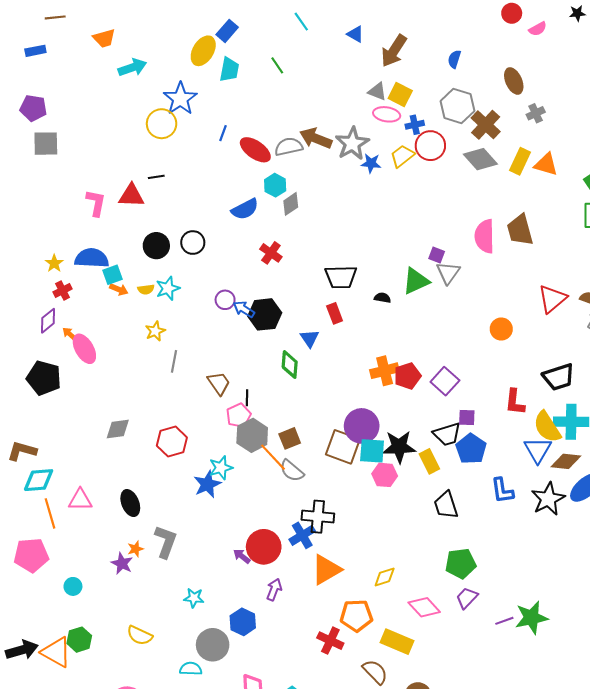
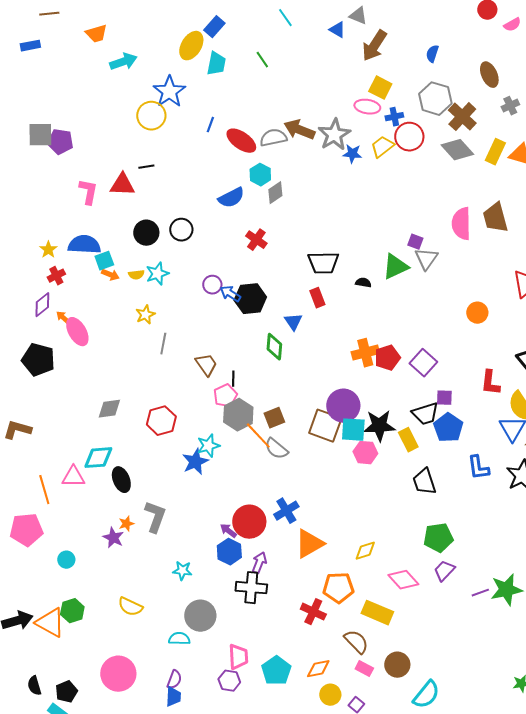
gray triangle: (377, 91) -> (358, 16), moved
purple pentagon: (33, 108) -> (60, 142), moved
cyan diamond: (39, 480) -> (98, 458), moved
black cross: (318, 517) -> (251, 588), moved
blue hexagon: (243, 622) -> (229, 552), moved

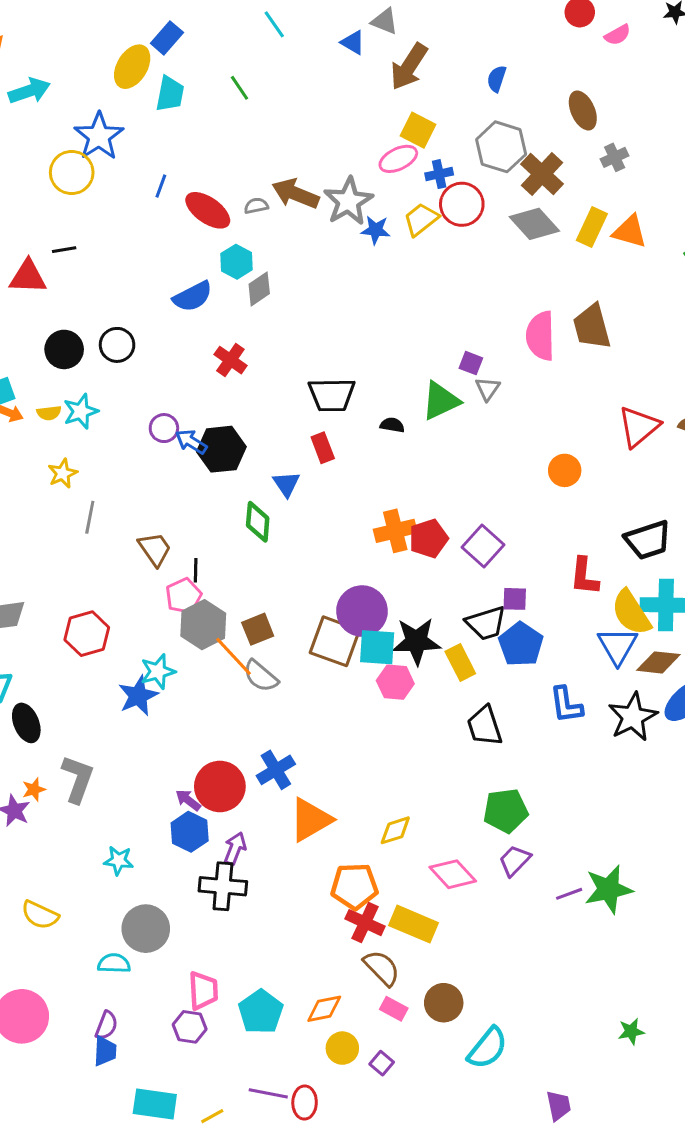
pink ellipse: (367, 107) -> (398, 159), turned -35
gray semicircle: (273, 138) -> (256, 206), size x0.6
gray triangle: (426, 259) -> (488, 389), size x0.7
red cross: (313, 612) -> (365, 923), moved

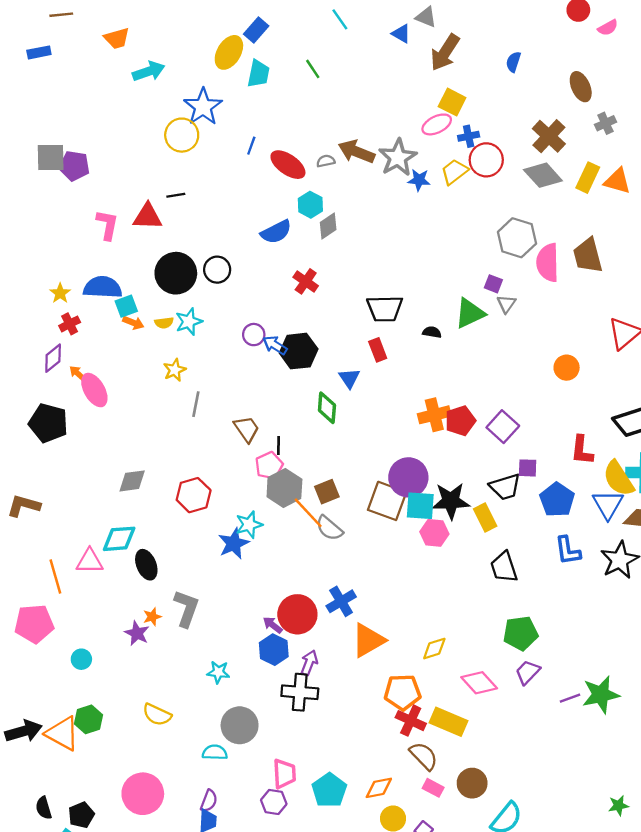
gray hexagon: (501, 147) -> (517, 238), moved
black circle: (64, 349) -> (176, 273), size x1.4
blue pentagon: (521, 644) -> (557, 500), moved

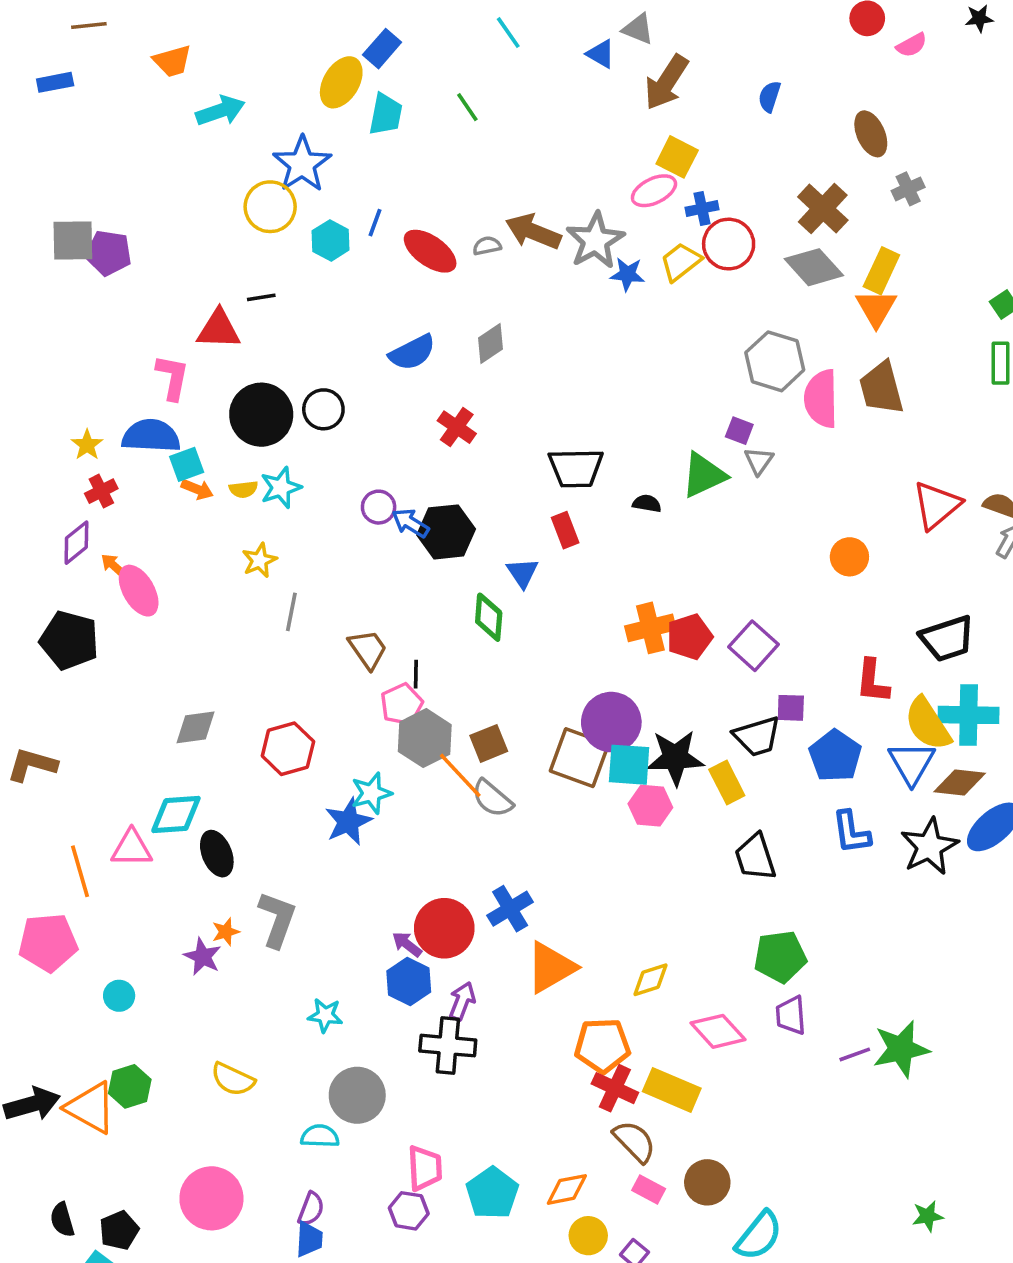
orange triangle: (617, 181) -> (876, 308), moved, turned 44
cyan hexagon: (310, 205) -> (331, 240), moved
pink L-shape: (107, 225) -> (172, 377), moved
purple trapezoid: (528, 672) -> (791, 1015), turned -48

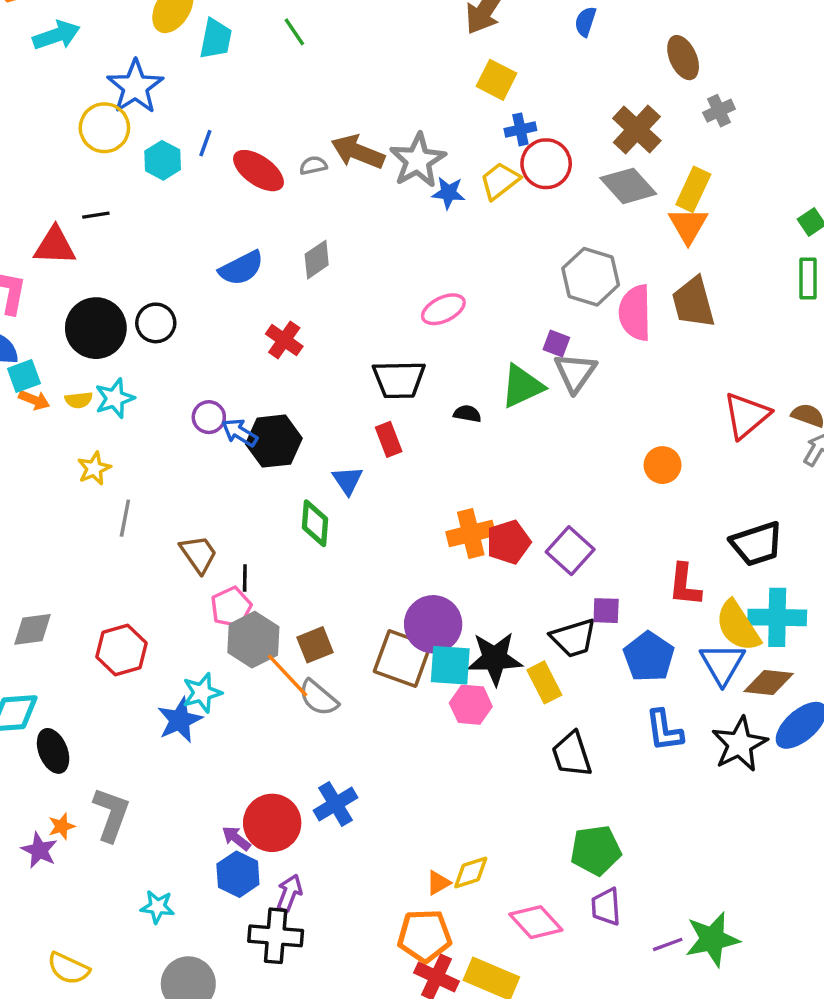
pink ellipse: (654, 191) -> (443, 309), moved
gray triangle: (759, 461) -> (575, 373), size x1.5
orange triangle: (551, 967) -> (438, 883), moved, size x0.5

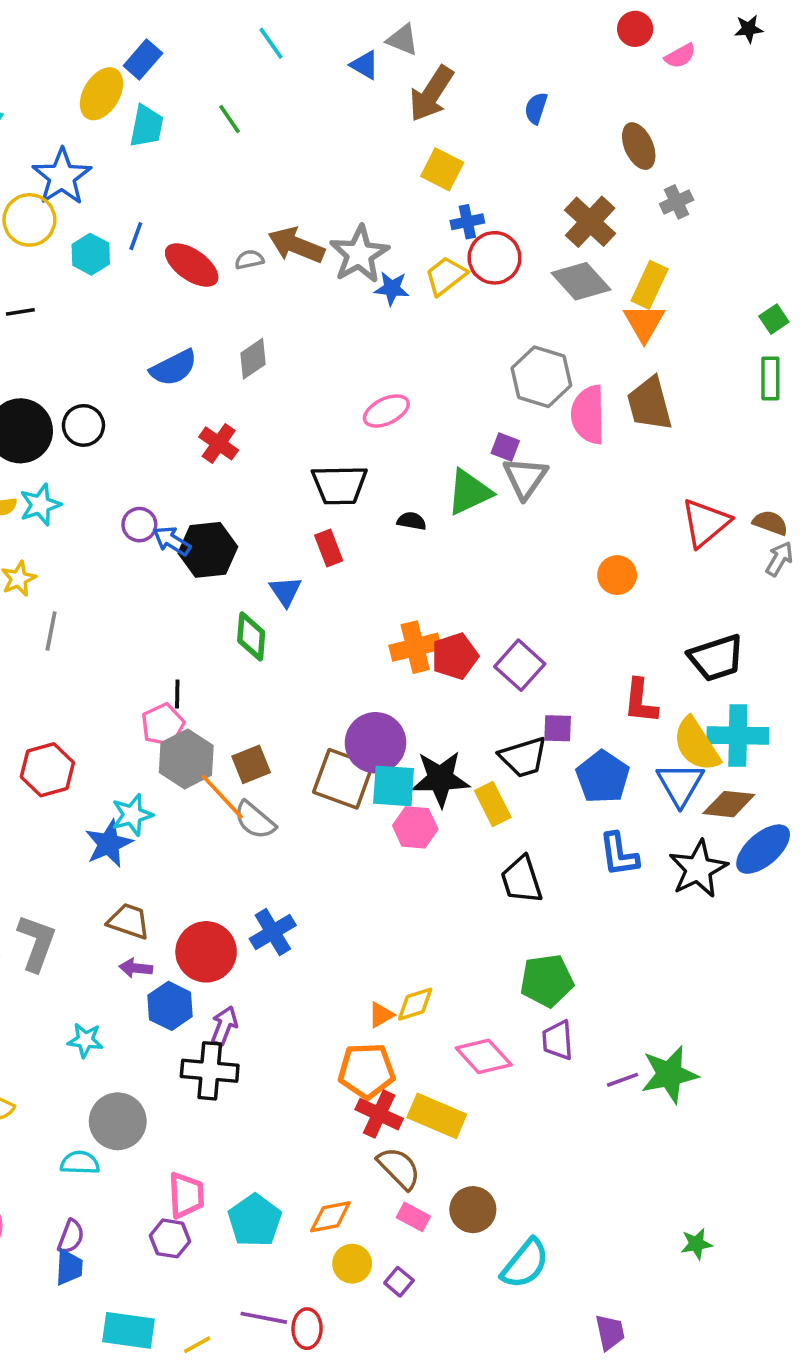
brown trapezoid: (199, 554) -> (129, 921), moved, turned -36
purple arrow: (236, 838) -> (136, 968), moved, turned -32

